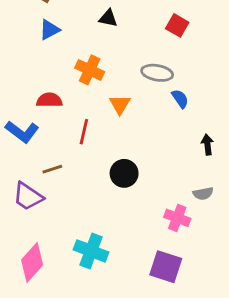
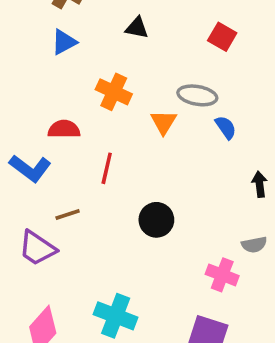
orange triangle: (120, 104) -> (164, 122), moved

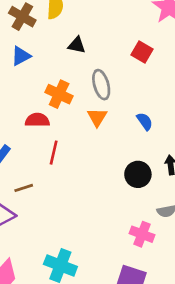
gray ellipse: (197, 95) -> (101, 85), moved, turned 64
red semicircle: (64, 129) -> (37, 120), moved
black circle: (156, 220) -> (138, 174), moved

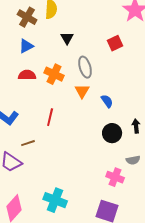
black triangle: (77, 45) -> (67, 38), turned 48
red square: (142, 52) -> (115, 43), turned 35
red semicircle: (37, 120) -> (27, 75), moved
blue semicircle: (145, 121) -> (107, 101), moved

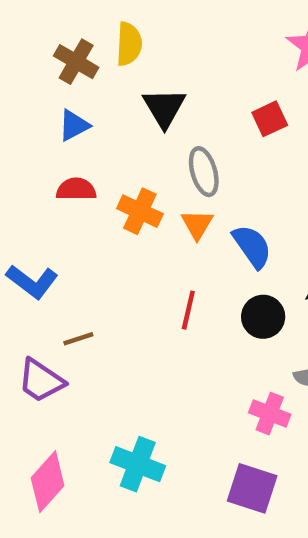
black triangle: (67, 38) -> (164, 108), size x1.5
orange cross: (54, 74) -> (140, 211), moved
blue semicircle: (107, 101) -> (252, 246), size x1.5
red line: (50, 117) -> (188, 310), moved

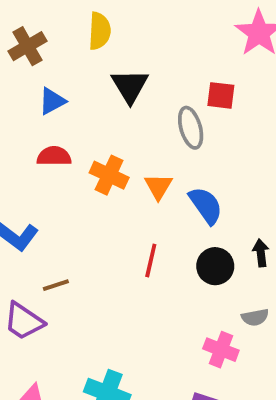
brown cross: (76, 62) -> (27, 46), moved, turned 30
red square: (270, 119) -> (221, 95), turned 32
gray ellipse: (204, 172) -> (191, 128), moved

